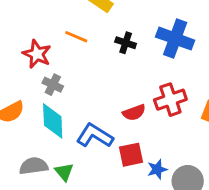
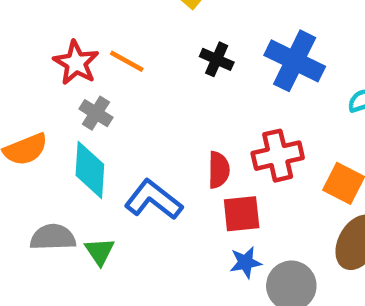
orange line: (76, 37) -> (127, 61), moved
red semicircle: (134, 113) -> (219, 170), turned -75
red square: (131, 155) -> (242, 214), moved

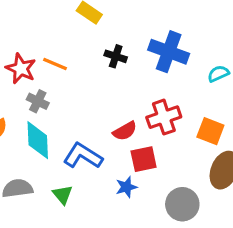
red semicircle: (219, 170) -> (125, 131), turned 65
green triangle: (100, 251) -> (63, 195), moved
blue star: (246, 262) -> (126, 187), moved

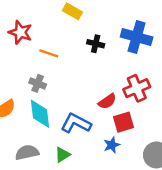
red star: (21, 69) -> (20, 32), moved
green triangle: (63, 195) -> (62, 155), turned 42

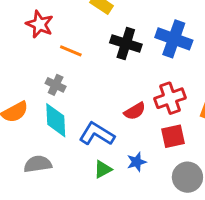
black cross: (96, 44) -> (126, 43), size x1.5
red square: (123, 122) -> (173, 136), moved
green triangle: (62, 155) -> (103, 169), moved

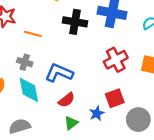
red semicircle: (135, 111) -> (66, 100), moved
blue L-shape: (97, 134) -> (59, 73), moved
red square: (173, 136) -> (115, 98), moved

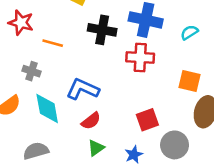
red cross: (116, 60) -> (140, 58), moved, turned 30
gray cross: (25, 62) -> (32, 71), moved
blue star: (97, 113) -> (134, 154), moved

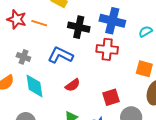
orange line: (53, 43) -> (39, 23), moved
blue L-shape: (83, 89) -> (61, 55), moved
red semicircle: (91, 121) -> (73, 85), moved

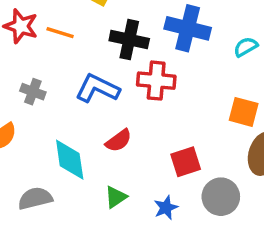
red cross: (107, 49) -> (156, 81), moved
cyan diamond: (34, 86) -> (70, 160), moved

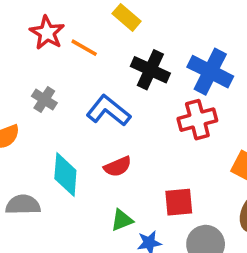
red cross: (156, 81) -> (197, 120), moved, turned -33
green triangle: (116, 197) -> (122, 220), moved

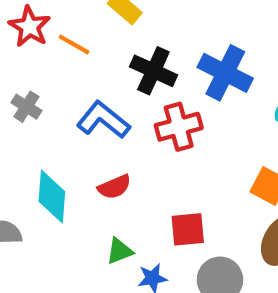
red cross: (197, 120) -> (179, 127), moved

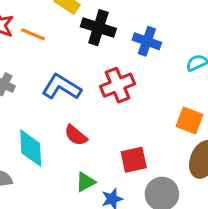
black cross: (153, 71) -> (98, 28), moved
blue cross: (225, 73) -> (147, 41), size x0.7
red semicircle: (114, 187) -> (76, 135), turned 70

